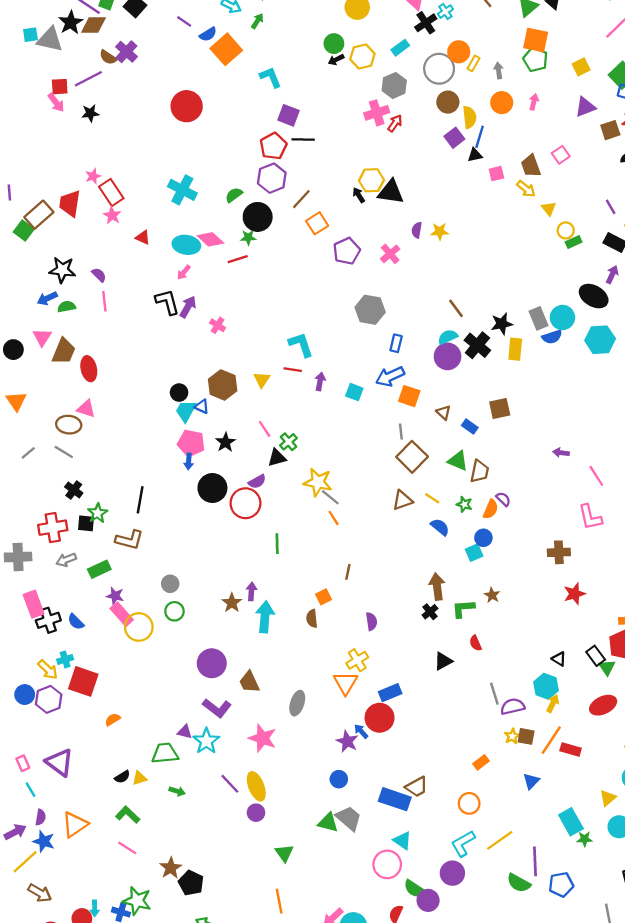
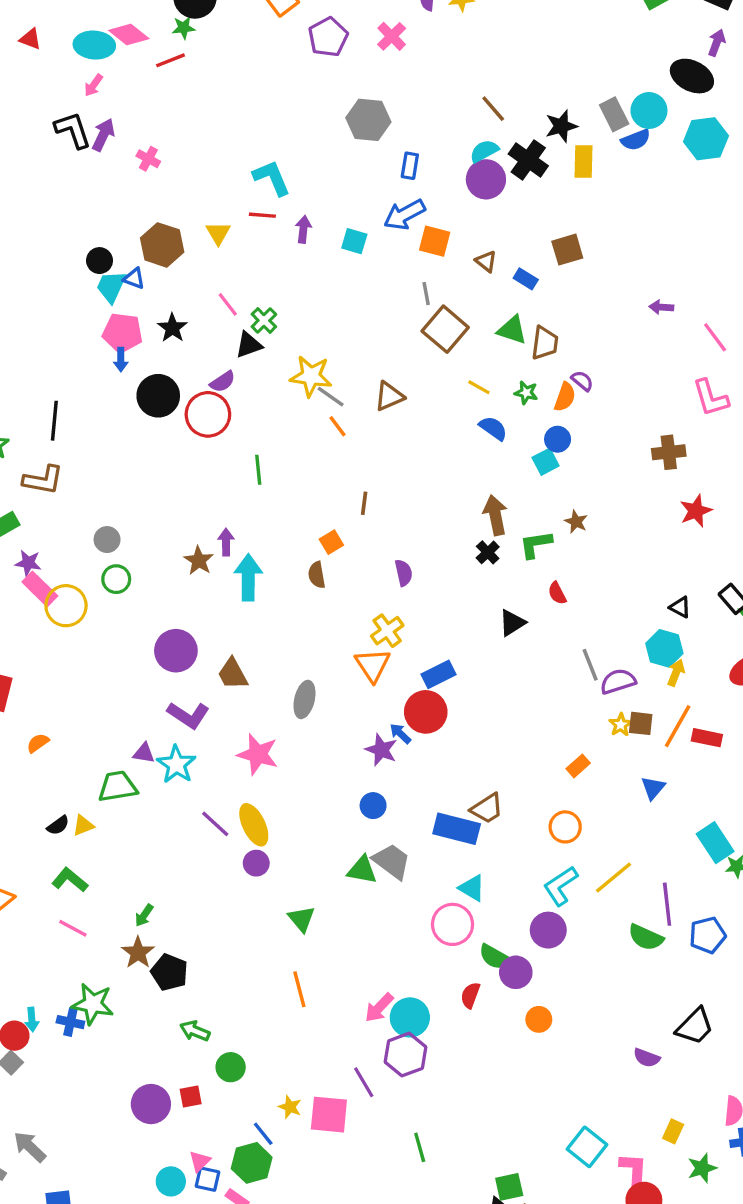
brown triangle: (402, 500) -> (389, 396), moved
green arrow: (177, 791) -> (144, 915), moved, turned 112

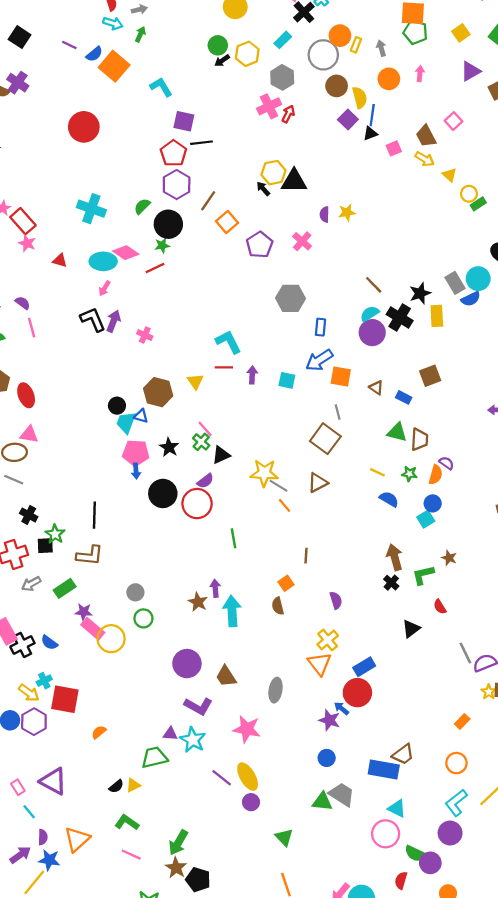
green cross: (264, 320) -> (201, 442), moved
brown square: (445, 329) -> (325, 439), moved
green arrow: (144, 915) -> (178, 843), size x1.6

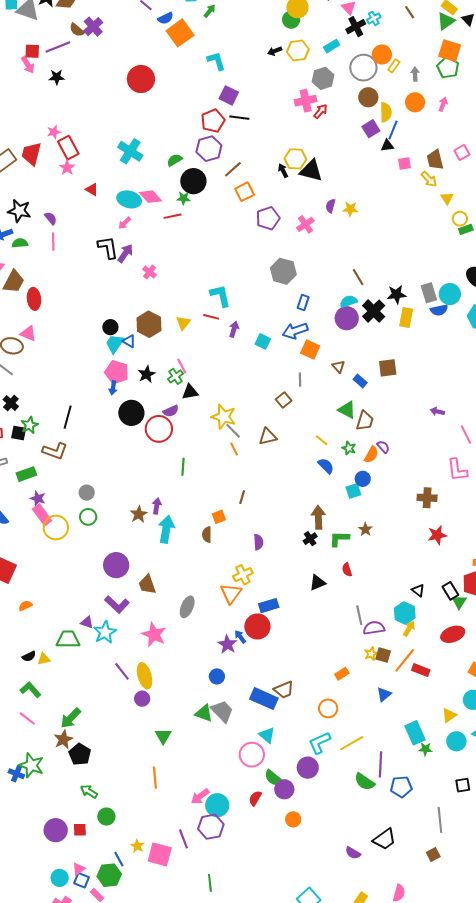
green circle: (218, 45) -> (291, 20), moved
brown square: (325, 439) -> (284, 400), size x0.6

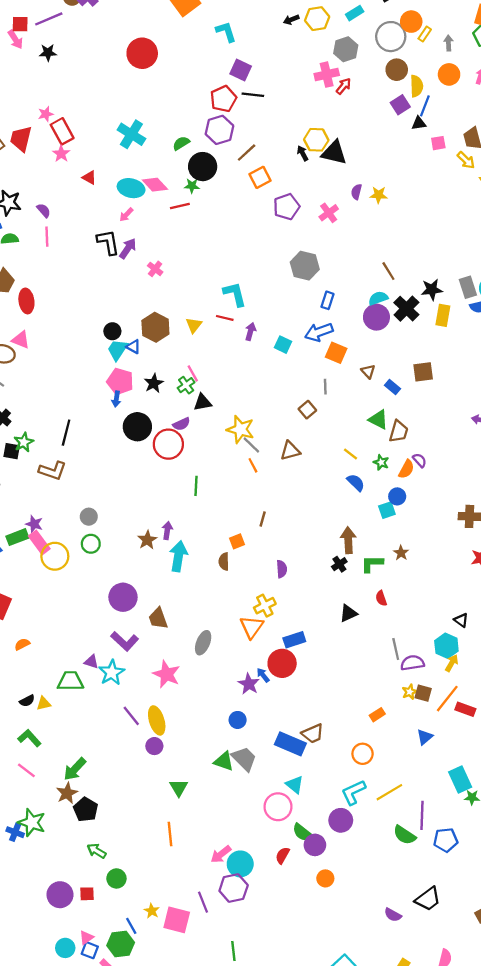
green rectangle: (26, 474) -> (17, 537), moved

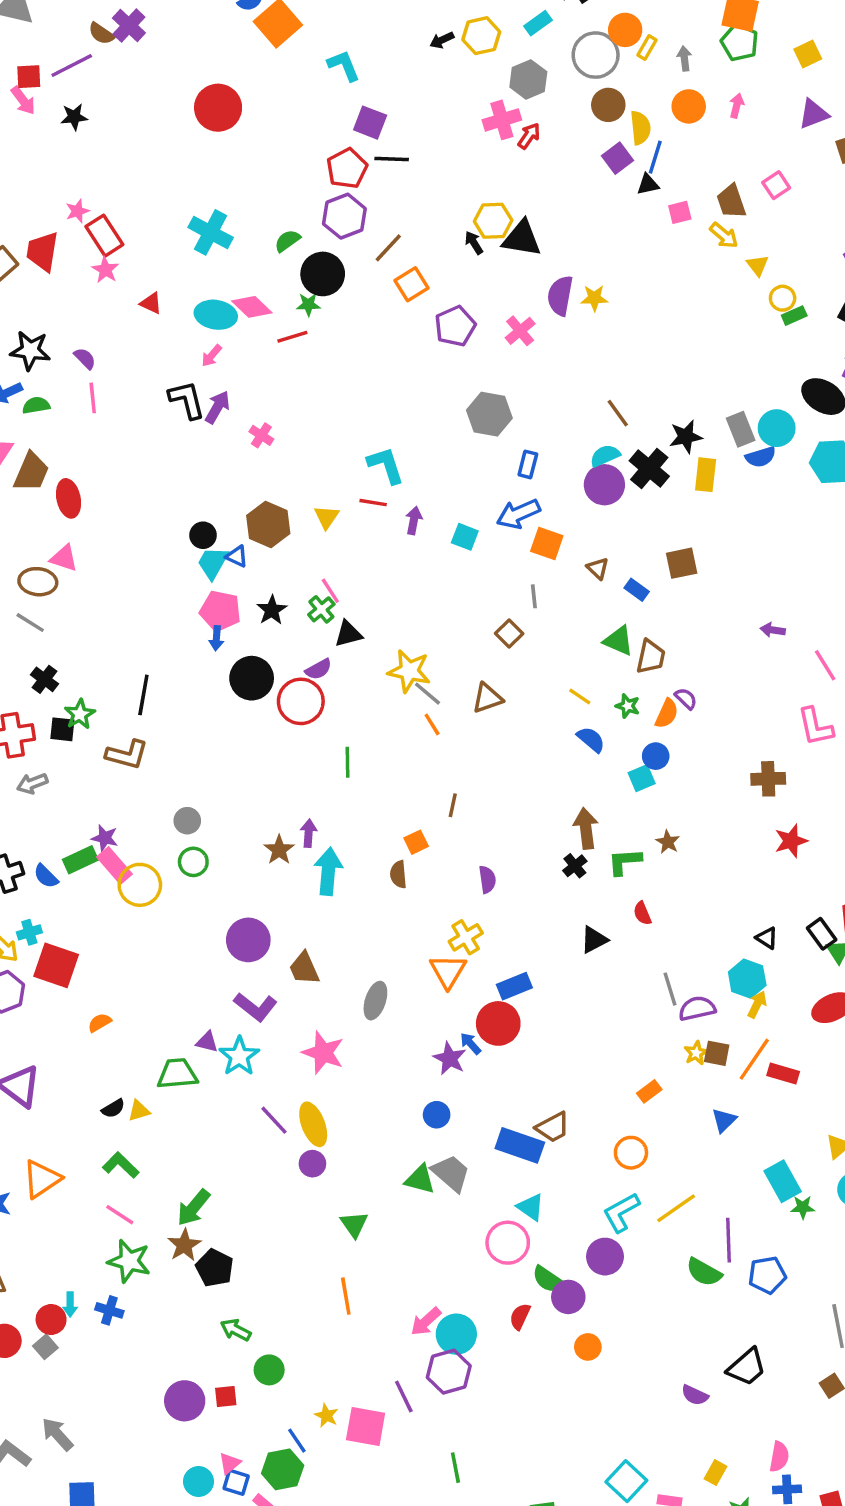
purple semicircle: (356, 192) -> (560, 296), size x1.6
green star: (32, 822) -> (129, 1261), moved

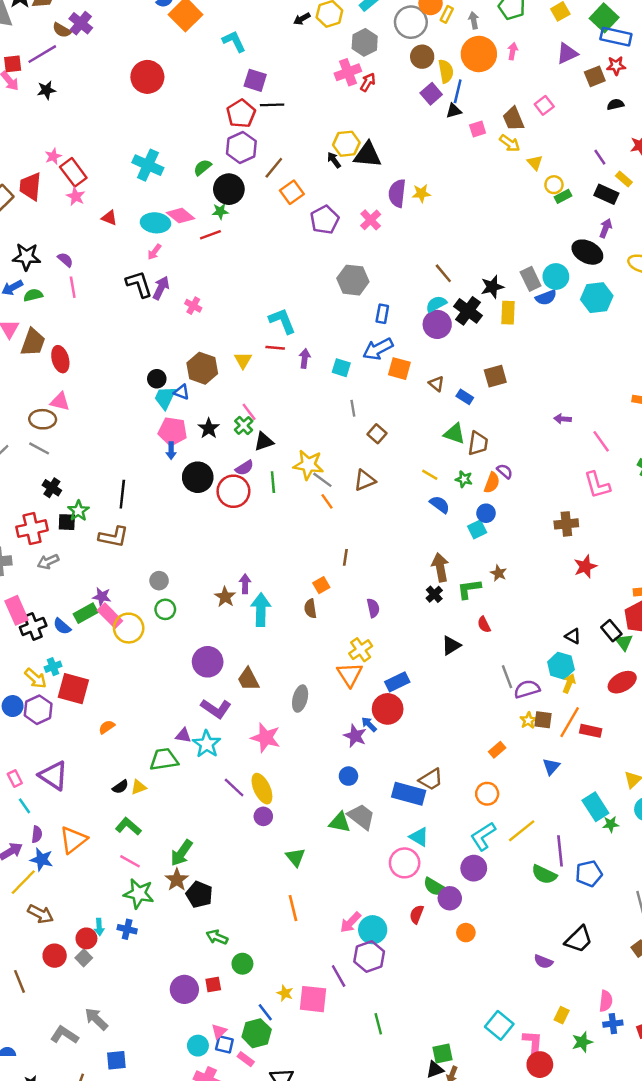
orange circle: (689, 106) -> (479, 54), size x1.5
gray line: (534, 596) -> (353, 408), moved
green line: (348, 762) -> (273, 482), moved

